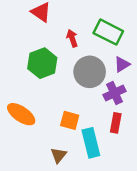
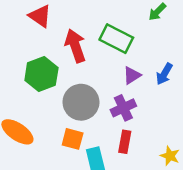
red arrow: (72, 38) -> (75, 46), size x1.6
gray circle: (90, 72) -> (81, 102), moved

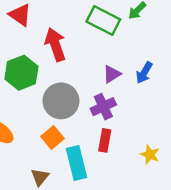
green rectangle: (116, 39) -> (103, 20), moved
orange square: (73, 139) -> (53, 138), turned 35

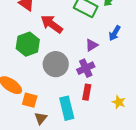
red arrow: (55, 44) -> (52, 24), turned -35
blue arrow: (144, 73) -> (115, 33), moved
orange square: (53, 138) -> (30, 100), moved, turned -35

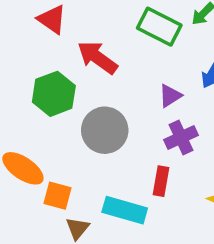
purple cross: (86, 68) -> (181, 137), moved
cyan rectangle: (67, 108) -> (125, 210), turned -60

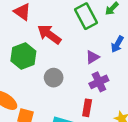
green rectangle: (159, 27) -> (86, 16), turned 35
gray circle: (105, 130) -> (54, 78), size x0.7

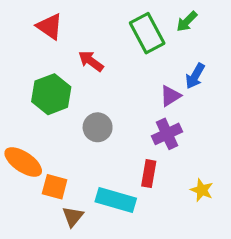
red arrow: (49, 34) -> (91, 61), size x0.7
purple triangle: (92, 57) -> (170, 96), moved

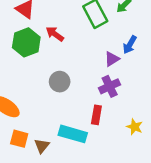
green hexagon: (51, 94) -> (26, 42), moved
orange square: (55, 187) -> (19, 139), moved

